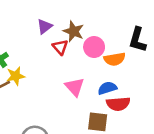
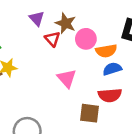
purple triangle: (45, 26) -> (37, 18), turned -35
blue semicircle: (107, 88) -> (112, 69), moved

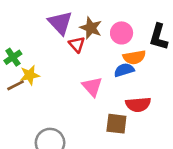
purple triangle: (37, 18) -> (60, 23), size x1.5
pink circle: (86, 39) -> (122, 33), moved
blue semicircle: (112, 69) -> (124, 70), moved

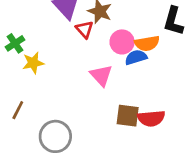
pink circle: (122, 33) -> (122, 42), moved
brown line: (16, 85) -> (18, 110), moved, turned -36
red semicircle: (138, 104) -> (151, 118), moved

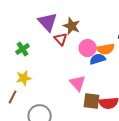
green cross: (15, 43) -> (23, 49), moved
yellow star: (33, 63) -> (24, 78), moved
pink triangle: (101, 75) -> (78, 83), moved

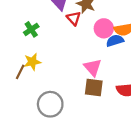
brown line: (13, 97) -> (20, 72), moved
brown square: (92, 101) -> (94, 87), moved

